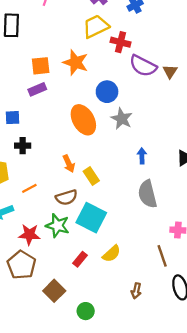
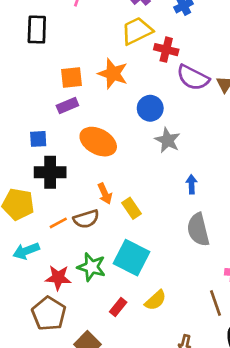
orange ellipse: (83, 120) -> (98, 142), moved, turned -32
black cross: (23, 146) -> (50, 172), size x1.6
brown semicircle: (66, 197) -> (86, 219), moved

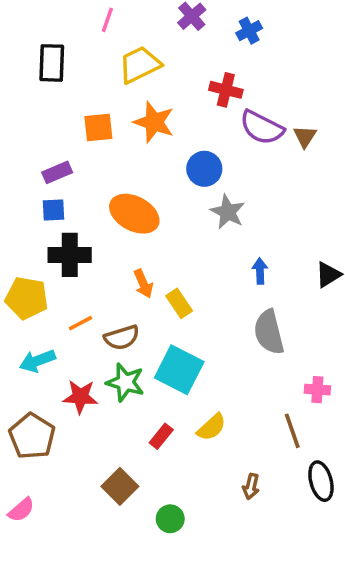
yellow trapezoid: (137, 31) -> (140, 65), moved
purple rectangle: (67, 106) -> (57, 172), moved
brown semicircle: (86, 219) -> (122, 338), moved
brown pentagon: (49, 314) -> (32, 436), moved

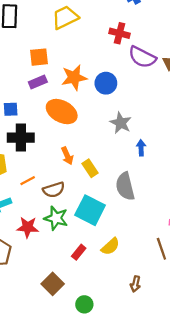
orange star: (154, 122) -> (74, 77), moved, turned -30
purple rectangle: (57, 172) -> (38, 82), moved
gray star: (228, 212) -> (121, 123), moved
gray semicircle: (269, 332) -> (125, 186), moved

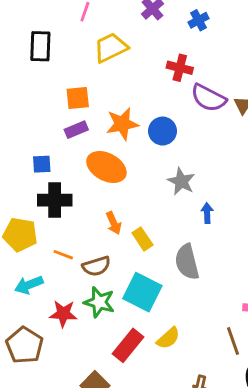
orange line: (28, 181) -> (63, 255), turned 49
red rectangle: (79, 252) -> (128, 345), size x1.6

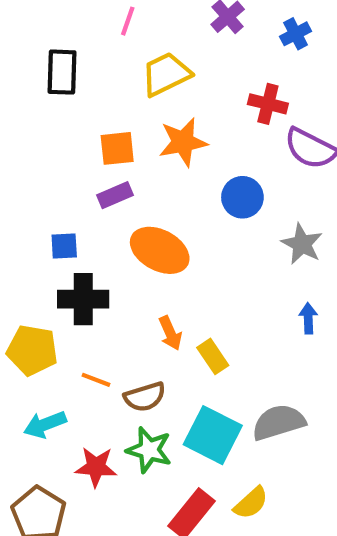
orange star: (122, 124) -> (183, 142), moved
gray star: (181, 181) -> (302, 244), moved
gray semicircle: (187, 262) -> (279, 422), moved, turned 87

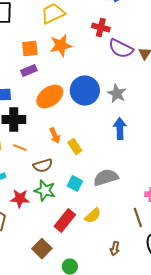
blue circle: (242, 197) -> (85, 90), moved, size x1.5
orange ellipse: (160, 250) -> (50, 96), turned -64
blue arrow: (308, 318) -> (120, 128), size x1.5
orange line: (96, 380) -> (20, 148), moved
cyan square: (213, 435) -> (75, 184), size x0.6

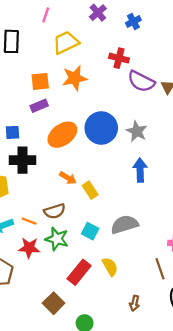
orange arrow: (55, 136) -> (68, 178), turned -35
orange line: (20, 148) -> (29, 221), moved
yellow semicircle: (93, 216) -> (110, 267), turned -78

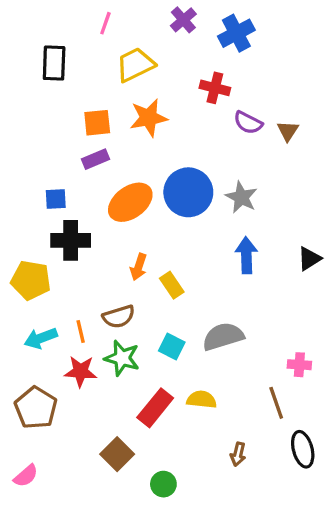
blue cross: (133, 21) -> (236, 33), size x1.5
purple semicircle: (141, 81) -> (248, 123), size x0.7
orange arrow: (68, 178) -> (139, 267), turned 77
orange line: (29, 221) -> (81, 332), turned 56
yellow semicircle: (110, 267) -> (202, 400), turned -54

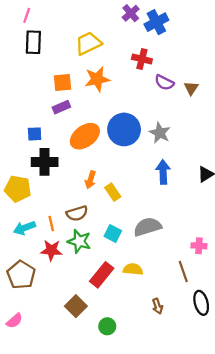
purple cross: (183, 20) -> (131, 13), moved
pink line: (105, 23) -> (27, 15), moved
brown arrow: (238, 454) -> (158, 306), turned -32

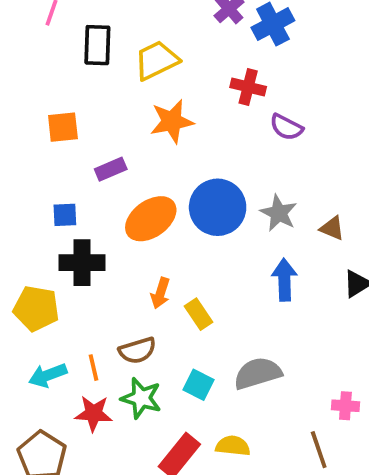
black rectangle: (33, 42) -> (97, 45), moved
orange square: (62, 83) -> (63, 127), moved
brown triangle: (191, 88) -> (332, 228), moved, turned -40

